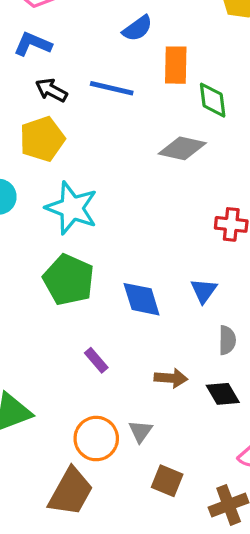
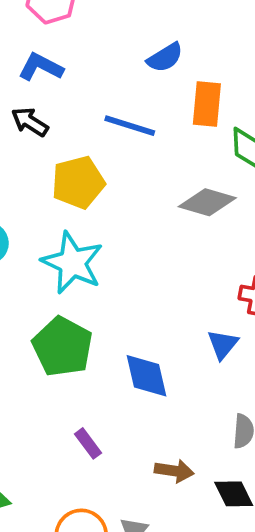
black arrow: (51, 90) -> (30, 122), moved
yellow pentagon: (42, 139) -> (78, 182), moved
blue triangle: (204, 291) -> (223, 344), moved

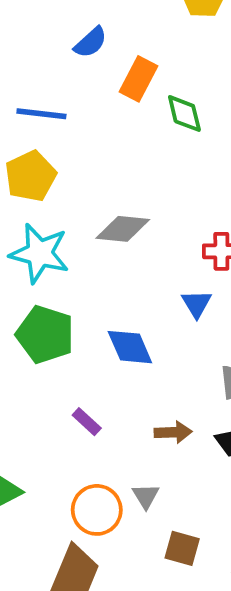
orange rectangle: (207, 104) -> (138, 79), turned 33
blue line: (130, 126) -> (41, 114), moved
gray diamond: (207, 202) -> (123, 229), moved

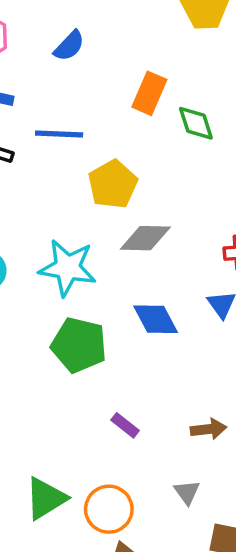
blue semicircle: (91, 42) -> (69, 46), moved
yellow pentagon: (30, 176) -> (113, 184), moved
blue diamond: (130, 347) -> (156, 319), moved
orange circle: (97, 510) -> (109, 509), moved

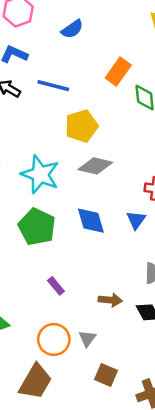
orange circle: (109, 509) -> (54, 339), moved

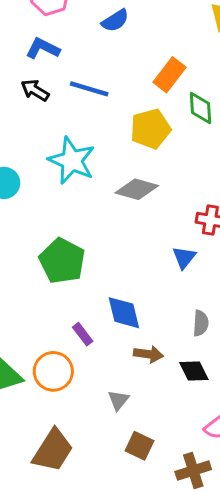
yellow pentagon: (81, 126) -> (150, 129), moved
cyan star: (40, 174) -> (72, 161), moved
blue diamond: (91, 221) -> (124, 313), moved
orange circle: (54, 339) -> (53, 371), moved

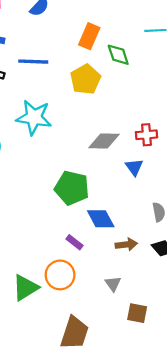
gray diamond: (137, 189) -> (104, 141), moved
green pentagon: (62, 261) -> (72, 188), moved

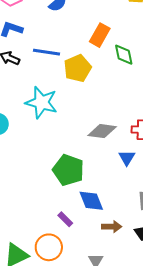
yellow pentagon: (86, 79) -> (78, 68), moved

